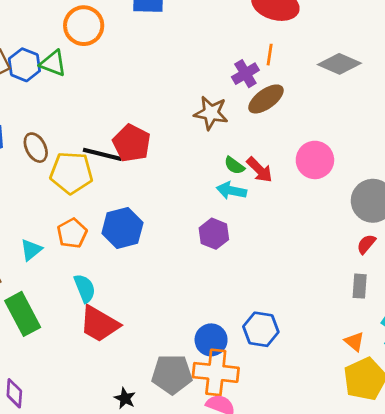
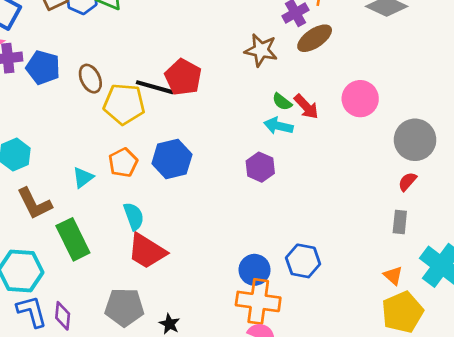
gray pentagon: (172, 374) -> (124, 307), moved

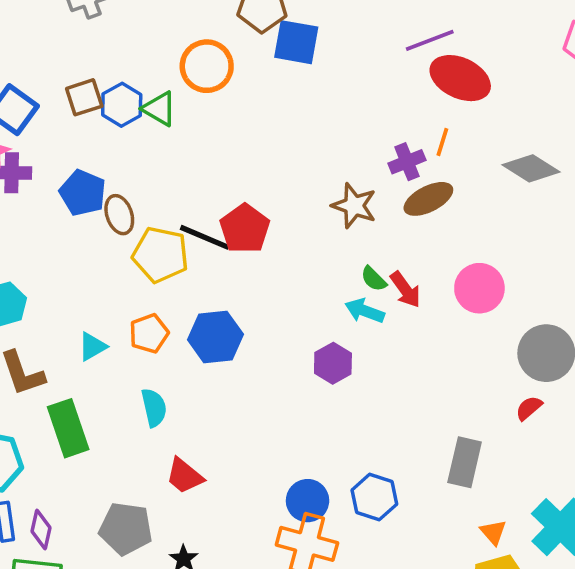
blue pentagon: (43, 67) -> (83, 193), moved
gray rectangle: (400, 222) -> (465, 462), moved, size x1.5
red trapezoid: (147, 251) -> (184, 476), moved, size x0.7

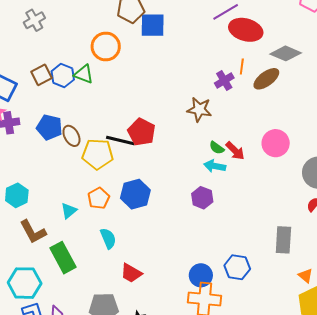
gray diamond: (531, 168) -> (286, 53), moved
brown ellipse: (428, 199) -> (266, 79), moved

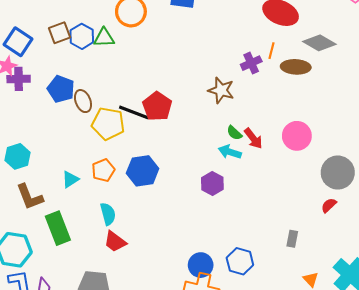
green triangle: (84, 74) -> (104, 38), turned -30
brown ellipse: (266, 79) -> (296, 67), turned 32
gray rectangle: (283, 240) -> (292, 239), size x0.6
red trapezoid: (131, 273) -> (115, 242), moved

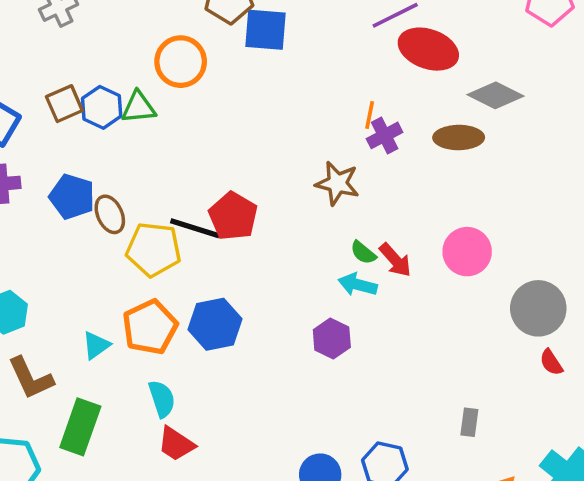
orange line: (272, 51) -> (370, 115), moved
orange pentagon: (103, 170) -> (150, 327), size x1.4
red semicircle: (329, 205) -> (551, 362), moved, turned -77
green rectangle: (58, 228) -> (80, 427), turned 44

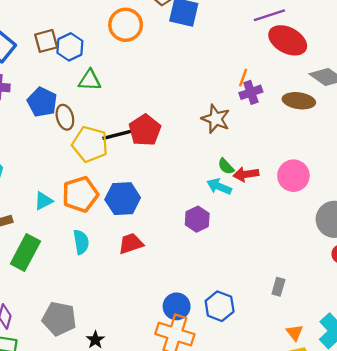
green triangle: (139, 107) -> (90, 80), moved
black line: (195, 228) -> (119, 134), turned -40
red arrow: (395, 260) -> (246, 174), turned 115
red trapezoid: (176, 444) -> (131, 244), moved, turned 120

